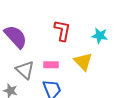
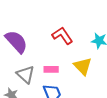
red L-shape: (62, 30) -> (62, 36), turned -45

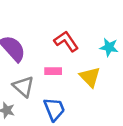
pink rectangle: (51, 69) -> (53, 71), moved

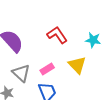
pink rectangle: (53, 71) -> (47, 69), moved, turned -32

